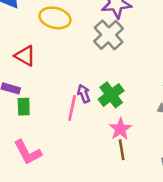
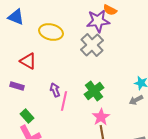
purple arrow: (84, 94) -> (55, 90), moved
green rectangle: (24, 107) -> (27, 116), moved, turned -40

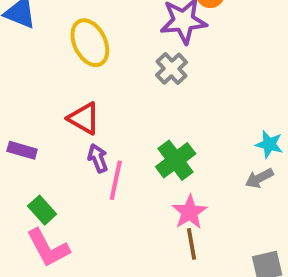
yellow ellipse: (51, 32) -> (90, 43), turned 50
gray cross: (92, 45) -> (172, 69), size x0.7
red triangle: (28, 61) -> (84, 118), moved

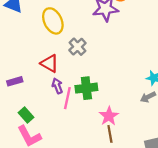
gray cross: (172, 69) -> (77, 47), moved
purple rectangle: (22, 150) -> (15, 81), turned -32
green cross: (176, 160) -> (86, 88), moved, turned 30

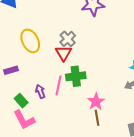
yellow ellipse: (53, 21) -> (30, 41), moved
red triangle: (49, 63) -> (64, 53), moved, turned 30
purple arrow: (57, 86) -> (40, 91), moved

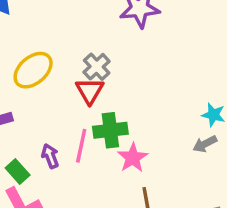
yellow ellipse: (30, 41) -> (33, 70), turned 75
pink star: (96, 102) -> (133, 158), moved

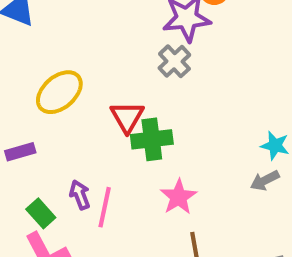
gray cross: (97, 67) -> (174, 61), moved
green cross: (110, 130) -> (152, 139), moved
pink line: (81, 146) -> (105, 207), moved

